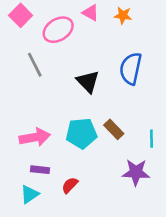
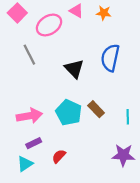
cyan pentagon: (81, 133) -> (69, 112), turned 30
purple rectangle: (40, 170) -> (34, 143), turned -32
purple star: (136, 172) -> (123, 155), moved

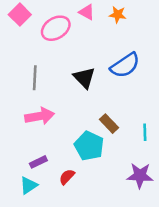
gray line: (29, 55) -> (35, 78), moved, turned 30
blue semicircle: (110, 58) -> (125, 65), turned -136
cyan pentagon: (69, 112) -> (89, 146), moved
pink arrow: (29, 116) -> (40, 116), moved

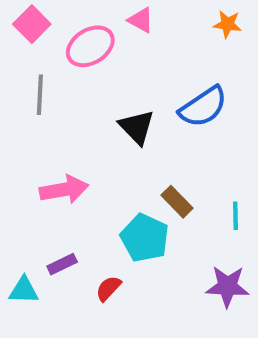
orange star: (118, 15) -> (227, 24), moved
gray line: (35, 78) -> (40, 95), moved
cyan triangle: (28, 185) -> (24, 290), moved, turned 36

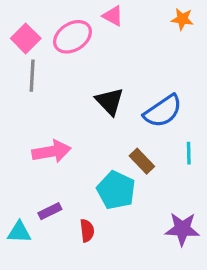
pink square: (32, 24) -> (26, 38), moved
blue semicircle: (203, 107) -> (163, 111), moved
cyan line: (235, 216) -> (189, 153), moved
red semicircle: (108, 288) -> (87, 231), turned 130

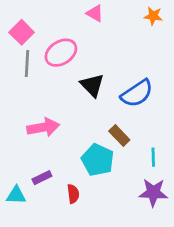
pink ellipse: (73, 37) -> (61, 53), moved
cyan line: (189, 153) -> (153, 157), moved

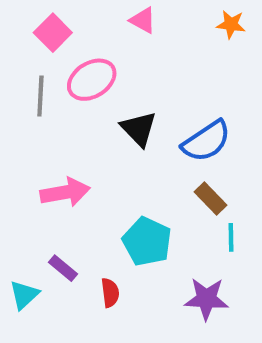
pink square: (22, 32) -> (53, 33), moved
brown rectangle: (119, 135) -> (210, 198), moved
purple rectangle: (42, 178) -> (63, 268), turned 66
purple star: (153, 193) -> (206, 299), moved
cyan triangle: (16, 195) -> (24, 295), turned -45

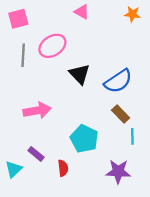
pink square: (53, 33) -> (18, 19), moved, turned 30

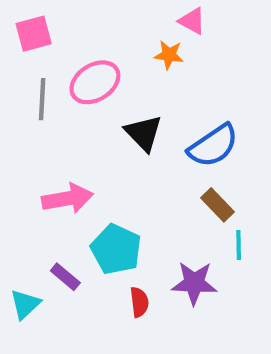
pink triangle: (82, 12) -> (192, 21), moved
orange star: (132, 14) -> (169, 55), moved
cyan pentagon: (84, 139) -> (116, 249), moved
red semicircle: (63, 168) -> (139, 302), moved
purple star: (118, 172) -> (194, 283), moved

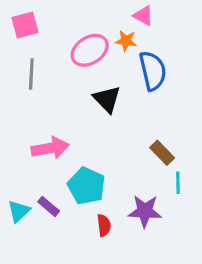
pink ellipse: (95, 82) -> (90, 50), moved
blue semicircle: (213, 146) -> (153, 71), moved, turned -69
cyan triangle: (25, 304) -> (19, 211), moved

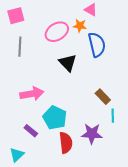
cyan triangle: (19, 211) -> (17, 155), moved
red semicircle: (104, 225) -> (66, 143), size x1.5

